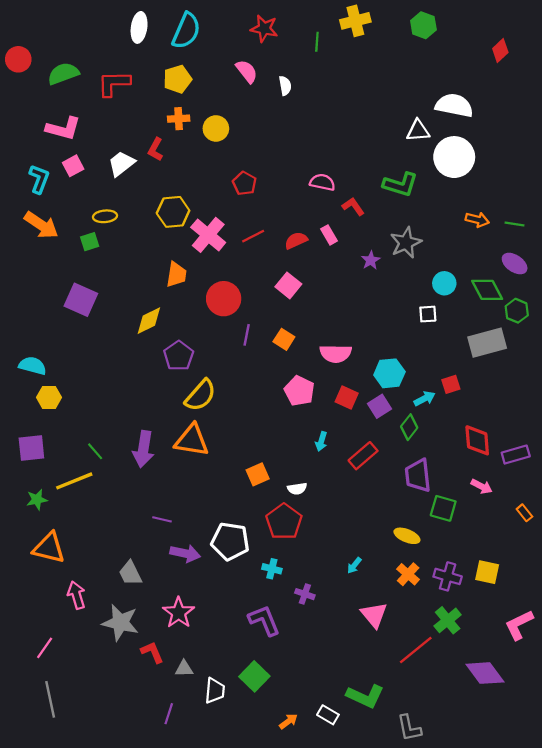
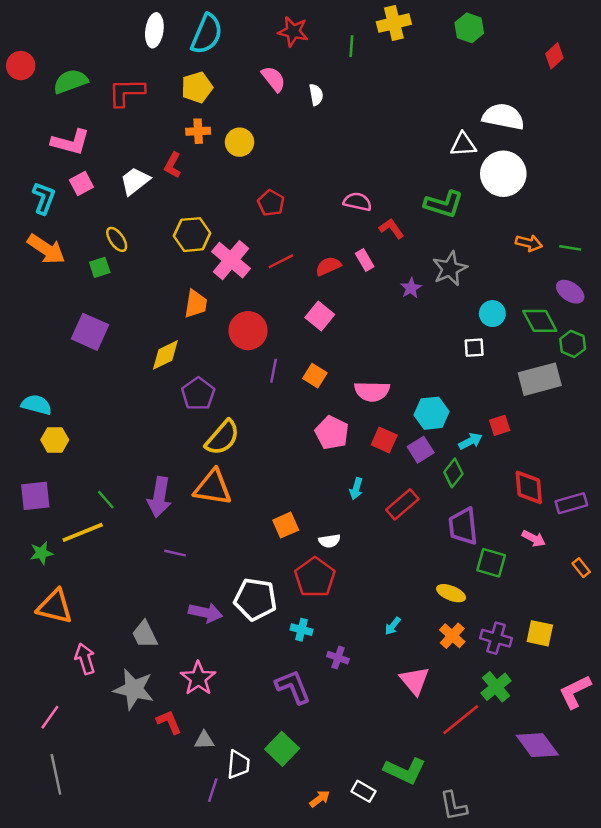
yellow ellipse: (105, 216) -> (117, 239), turned 60
purple line: (162, 519) -> (175, 553), moved
purple line: (169, 714) -> (213, 790), moved

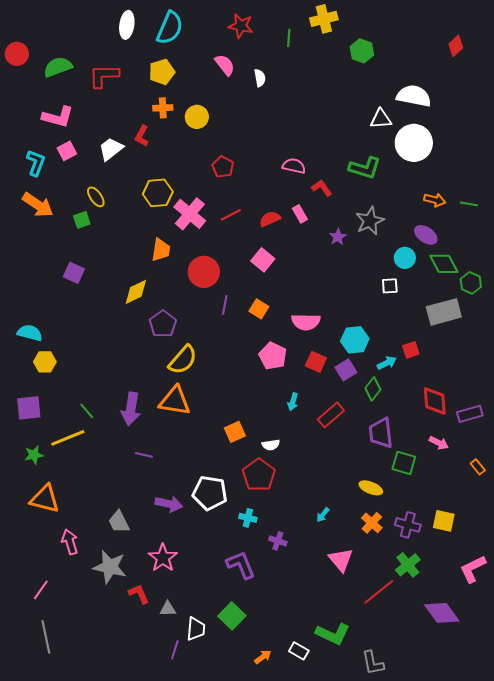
green hexagon: (469, 28) -> (362, 51), moved
purple ellipse: (570, 292) -> (426, 235), moved
purple square: (90, 332) -> (74, 273), size x0.7

